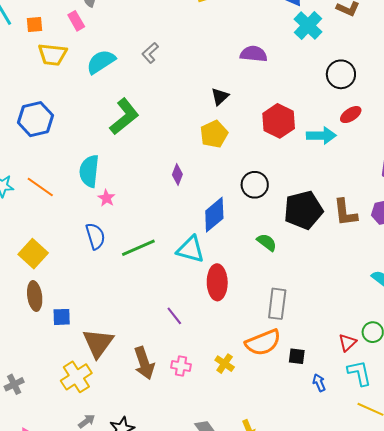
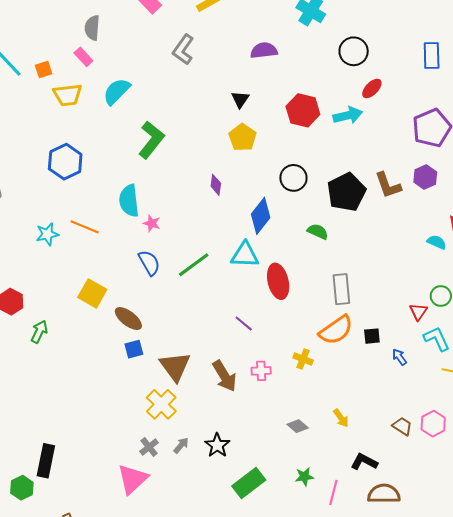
gray L-shape: (150, 53) -> (183, 50), moved, size x1.4
brown ellipse: (35, 296) -> (128, 319), moved, turned -32
gray cross: (14, 384) -> (149, 447), moved

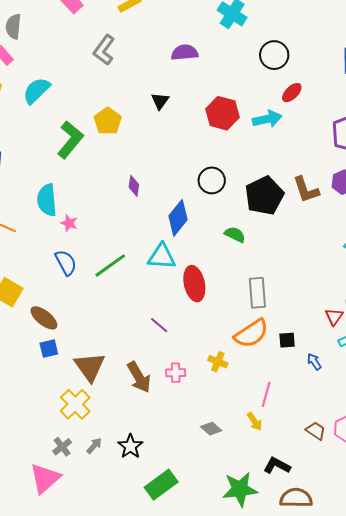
yellow pentagon: (243, 137) -> (108, 121), moved
green star: (304, 477) -> (240, 489), moved, size x1.8
pink line: (333, 492) -> (266, 394), moved

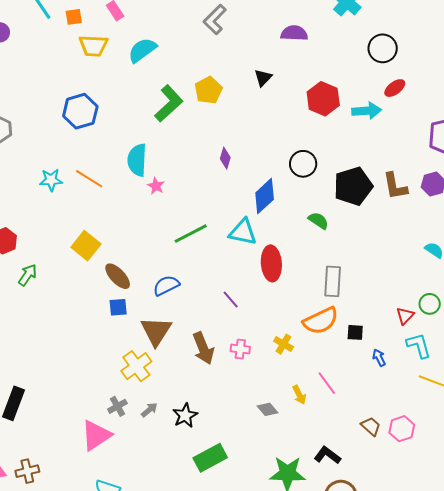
blue semicircle: (66, 263) -> (166, 285), moved, turned -96
pink line: (266, 394) -> (327, 383), turned -60
yellow arrow: (255, 422) -> (299, 395), moved

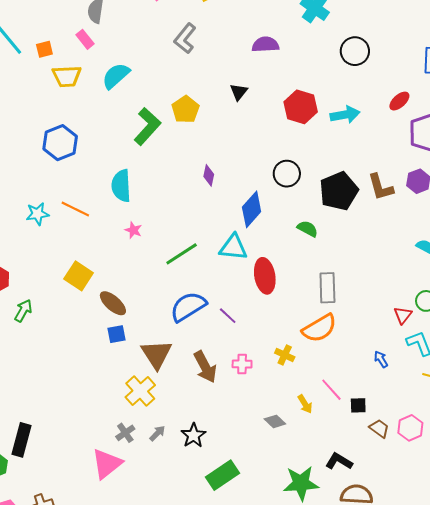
red ellipse: (395, 88) -> (399, 101), moved
pink star: (156, 186) -> (133, 230), moved
blue semicircle: (166, 285) -> (188, 307), moved, size x1.4
black square: (355, 332) -> (358, 405), moved

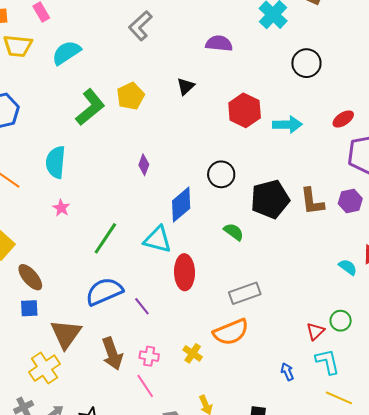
green line: (182, 254) -> (105, 238), turned -32
gray rectangle: (327, 288) -> (245, 293), turned 64
pink line: (331, 390) -> (145, 386), moved

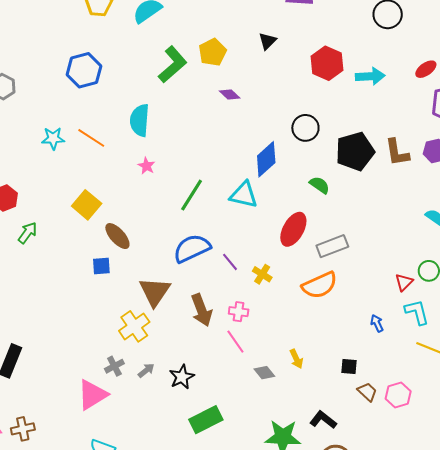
purple diamond: (144, 165) -> (230, 95), moved, turned -65
red ellipse: (185, 272) -> (293, 229), moved, turned 32
blue square: (29, 308) -> (101, 266), moved
yellow cross: (193, 353) -> (262, 274), moved

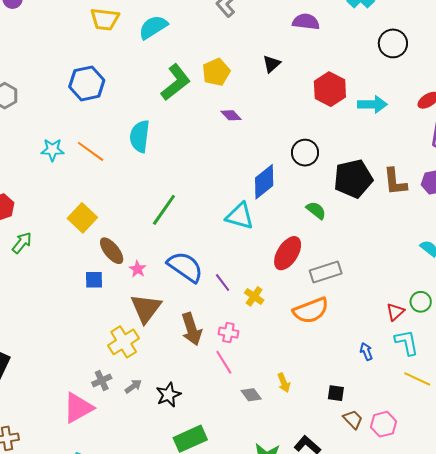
pink star: (146, 166) -> (138, 269), moved
green line: (192, 195) -> (164, 210), moved
blue semicircle: (192, 248) -> (185, 267), turned 57

